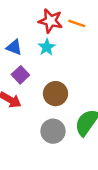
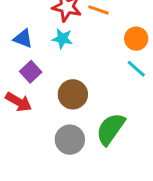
cyan star: (47, 47) -> (62, 39), turned -30

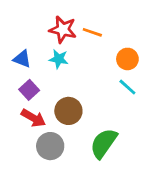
red arrow: (19, 102) -> (33, 118), moved
gray circle: (70, 140) -> (50, 146), moved

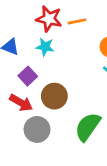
orange line: (92, 32) -> (77, 21), turned -30
purple square: (29, 90) -> (28, 76), moved

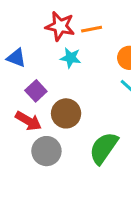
cyan star: (45, 47) -> (71, 58), moved

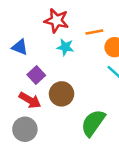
orange line: (92, 29) -> (94, 32), moved
gray circle: (46, 151) -> (25, 129), moved

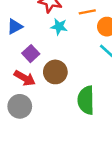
blue triangle: (20, 47) -> (15, 27), turned -49
green semicircle: (93, 123) -> (86, 100), turned -36

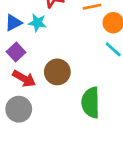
cyan star: (59, 27) -> (37, 23), moved
purple square: (31, 54) -> (16, 52), moved

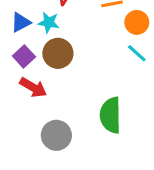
brown circle: (57, 72) -> (58, 53), moved
gray circle: (19, 109) -> (56, 135), moved

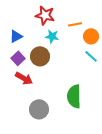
cyan star: (49, 22) -> (52, 36), moved

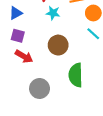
brown circle: (40, 56) -> (58, 45), moved
purple square: (18, 58) -> (18, 36), turned -32

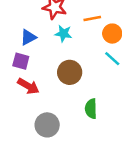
blue triangle: (16, 13) -> (28, 37), moved
green semicircle: (76, 75) -> (91, 109), size x0.7

